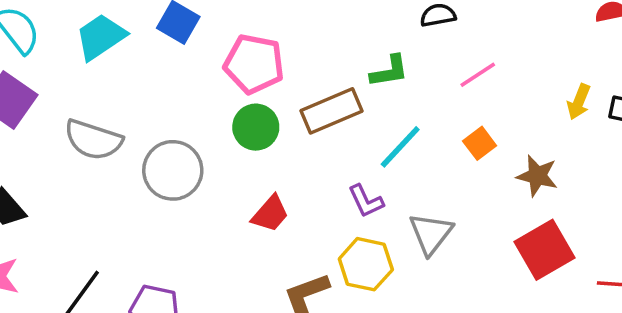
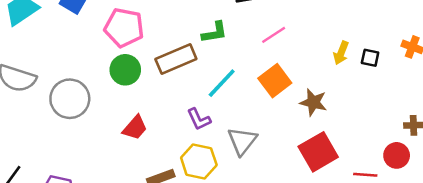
orange square: (480, 143) -> (275, 81), size x1.5

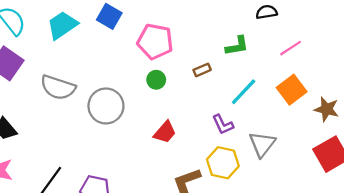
brown rectangle: (176, 59) -> (202, 70), size x0.5
green circle: (125, 70) -> (156, 80), size x0.7

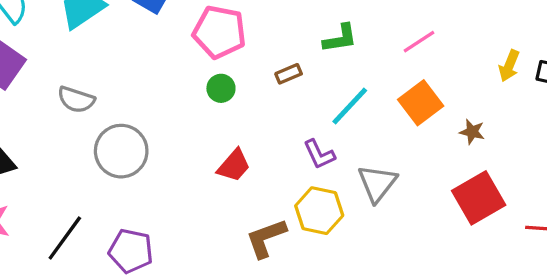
gray semicircle: (58, 87) -> (76, 100), size x0.7
gray circle: (106, 106) -> (121, 151), moved
brown star: (327, 109) -> (472, 132), size x0.7

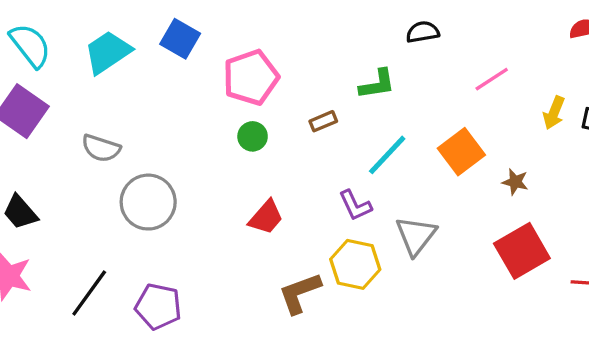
pink pentagon: (219, 32) -> (251, 77), turned -30
pink line: (419, 42) -> (492, 79), moved

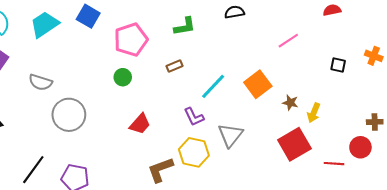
pink line: (492, 79) -> (288, 41), moved
green L-shape: (377, 84) -> (185, 26), moved
yellow arrow: (554, 113) -> (314, 113), moved
green circle: (253, 136) -> (123, 77), moved

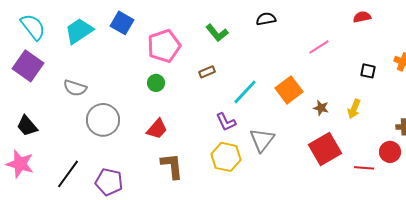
green L-shape: (185, 26) -> (217, 33), turned 60
yellow arrow: (314, 113) -> (354, 109), moved
red trapezoid: (140, 124) -> (157, 129), moved
brown L-shape: (160, 170) -> (172, 166), moved, turned 104

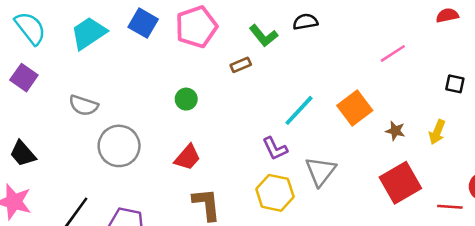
black semicircle: (266, 19) -> (305, 22), moved
pink pentagon: (164, 46) -> (196, 27), moved
purple square: (28, 66) -> (24, 78), size x0.7
brown rectangle: (207, 72) -> (241, 65), moved

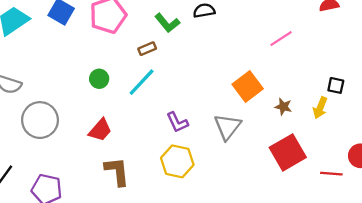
black square: (455, 84) -> (336, 85), moved
cyan line: (299, 110) -> (142, 82), moved
gray triangle: (321, 171) -> (228, 127), moved

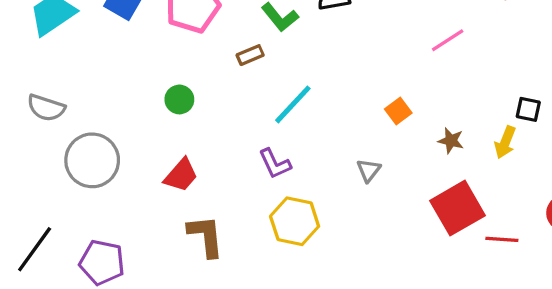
cyan line: (142, 82) -> (293, 104), moved
orange square: (248, 87) -> (398, 111), size x0.6
purple L-shape: (177, 122) -> (275, 164), moved
gray triangle: (228, 127) -> (369, 170), size x0.6
red line: (331, 174) -> (502, 239), moved

